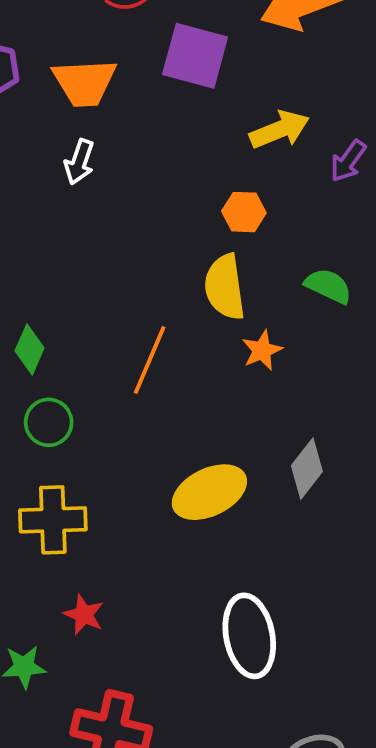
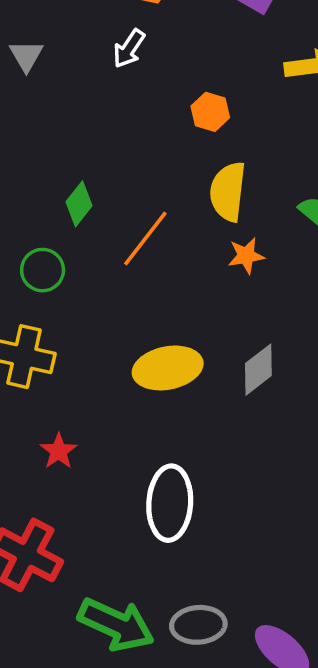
orange hexagon: (244, 212) -> (210, 112), moved
green diamond: (30, 349) -> (79, 204), moved
red star: (84, 615) -> (59, 451), moved

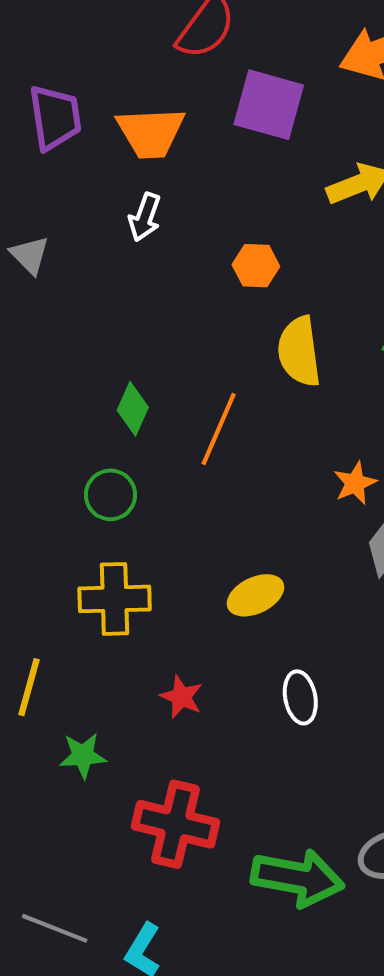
orange star: (246, 256) -> (355, 483), moved
yellow ellipse: (168, 368) -> (255, 595), moved, size x0.7
white ellipse: (170, 503) -> (300, 697), moved, size x0.6

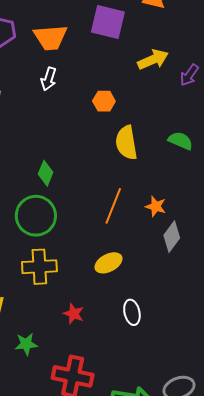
orange line: (219, 429) -> (113, 206), moved
orange star: (355, 483) -> (156, 206), turned -30
green circle: (110, 495) -> (36, 216), size x1.6

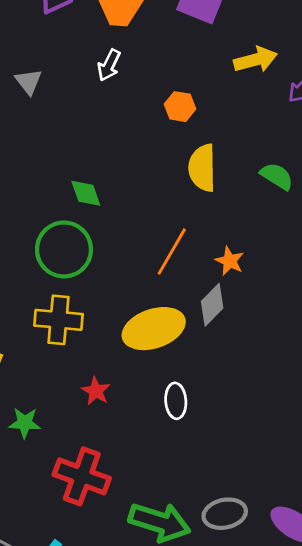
green diamond: (46, 173) -> (86, 193), turned -50
gray diamond: (172, 237) -> (212, 305), moved
yellow ellipse: (108, 263) -> (154, 329), size x1.6

